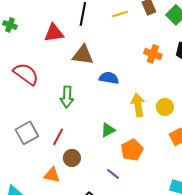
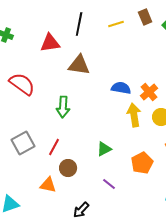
orange cross: (153, 54) -> (149, 92), moved, turned 30
blue semicircle: (109, 78) -> (121, 88), moved
green triangle: (108, 130) -> (104, 149), moved
orange pentagon: (132, 150) -> (142, 163), moved

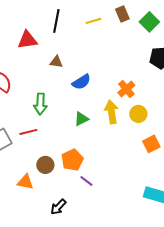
brown triangle: (79, 65) -> (56, 62), size x0.6
blue semicircle: (121, 88) -> (81, 82), moved, turned 138
red line: (54, 147) -> (28, 132), moved, turned 48
green triangle: (104, 149) -> (81, 119), moved
orange pentagon: (142, 163) -> (72, 160), moved

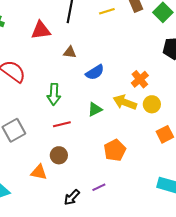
yellow arrow: (111, 112) -> (125, 102), turned -60
red line: (28, 132) -> (62, 124), moved
orange pentagon: (72, 160) -> (115, 150), moved
purple line: (86, 181) -> (99, 187), moved, turned -64

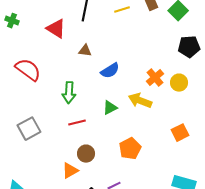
red triangle: (41, 30) -> (56, 29), turned 40
yellow circle: (152, 104) -> (179, 83), moved
brown circle: (59, 155) -> (86, 154), moved
orange triangle: (39, 172) -> (70, 171), moved, turned -42

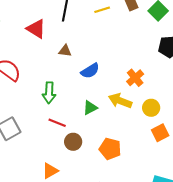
yellow circle: (179, 83) -> (151, 108), moved
red line: (77, 123) -> (57, 123), turned 36
orange pentagon: (130, 149) -> (110, 149), turned -30
brown circle: (86, 154) -> (73, 142), moved

